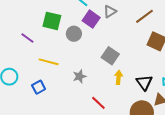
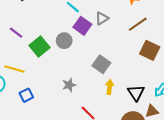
green square: (52, 21) -> (40, 46), moved, turned 36
purple line: (27, 38) -> (16, 33), moved
yellow line: (49, 62) -> (14, 69), moved

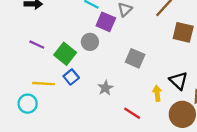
yellow arrow: (110, 87) -> (157, 93), moved
blue square: (26, 95) -> (71, 77), moved

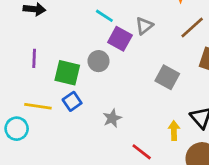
purple line: (37, 45) -> (34, 58), turned 63
green square: (65, 54) -> (67, 73), turned -30
gray square: (135, 58) -> (167, 77), moved

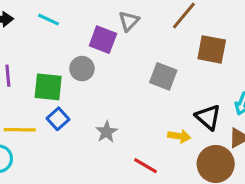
cyan line: (104, 16) -> (49, 20), moved
yellow arrow: (174, 131) -> (179, 136), turned 108

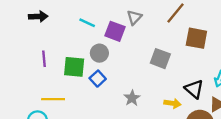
cyan line: (49, 20) -> (87, 23), moved
blue square: (58, 119) -> (98, 79), moved
gray star: (106, 132) -> (132, 98), moved

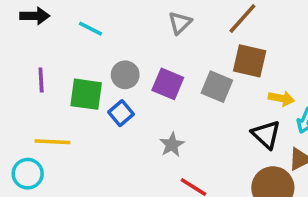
cyan line: (87, 23) -> (90, 29), moved
purple square: (115, 31) -> (168, 84), moved
brown square: (196, 38) -> (250, 61), moved
yellow arrow: (172, 103) -> (281, 98), moved

